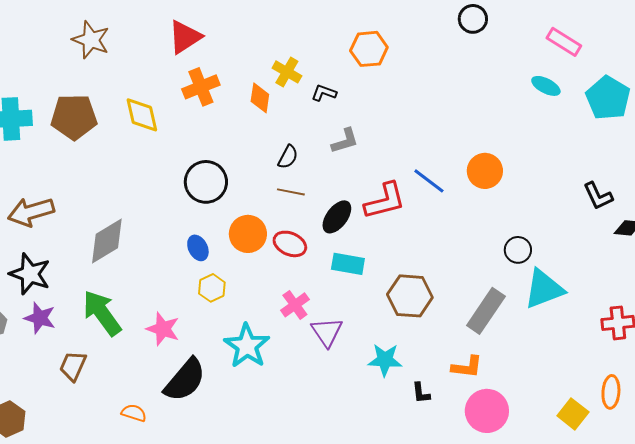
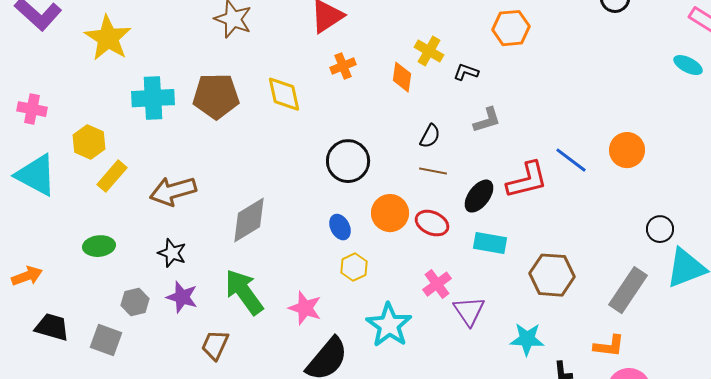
orange cross: (201, 87) -> (343, 66), size x0.7
black star: (30, 274) -> (172, 253), size x0.7

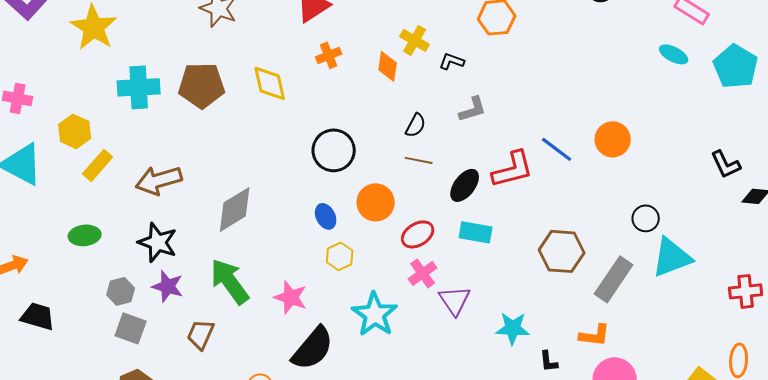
red ellipse: (432, 223) -> (418, 234), moved, turned -56
black star: (172, 253) -> (158, 242), size x1.4
brown hexagon: (552, 275) -> (562, 251), moved
gray square: (106, 340) -> (131, 328), moved

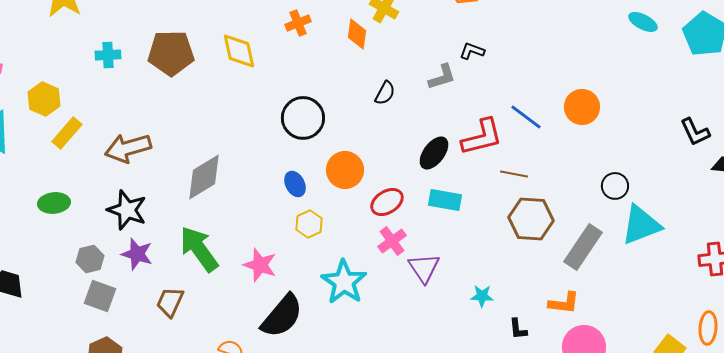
black L-shape: (452, 61) -> (472, 51), moved
cyan cross: (139, 87) -> (108, 55), size x0.6
brown line: (419, 160) -> (514, 174), moved
cyan star: (513, 328) -> (482, 296), size x0.7

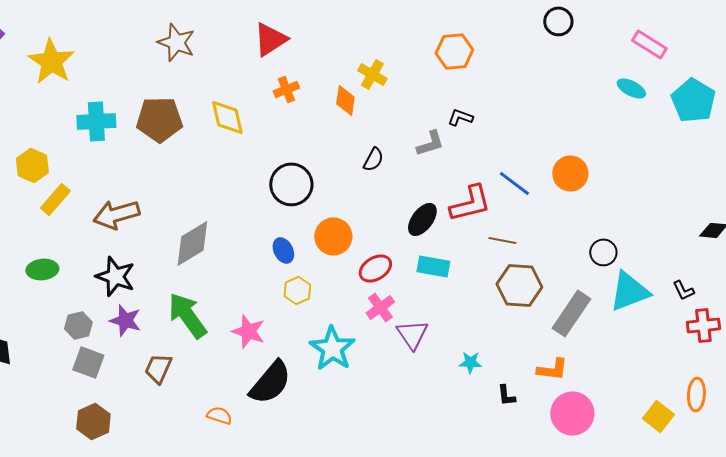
cyan cross: (108, 55) -> (96, 121), size x1.5
black L-shape: (695, 132) -> (683, 290), moved, size x0.7

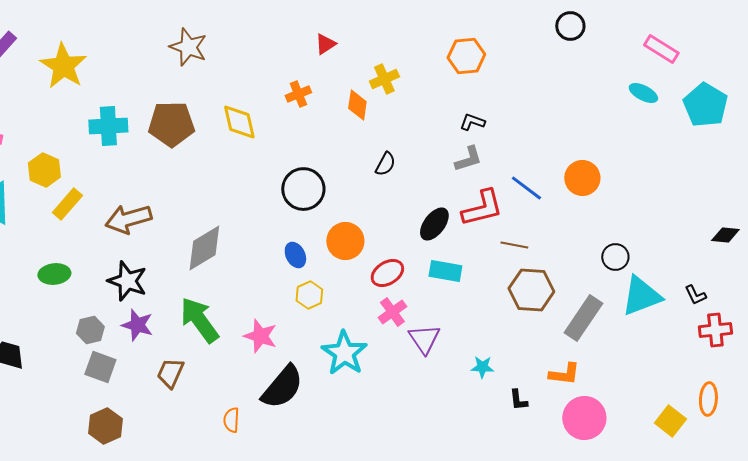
red triangle: (270, 39) -> (325, 44), moved, size x0.6
yellow cross: (372, 74) -> (384, 79), turned 36
gray L-shape: (430, 143) -> (468, 159), moved
orange semicircle: (219, 415) -> (231, 420), turned -105

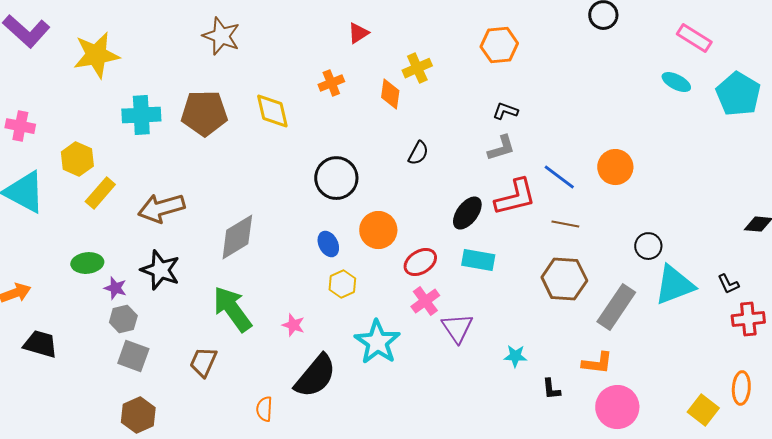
yellow star: (63, 66) -> (96, 55), turned 30
brown line: (514, 245) -> (565, 224), moved
purple star: (137, 325) -> (115, 288), moved, size x0.7
pink star: (260, 336) -> (293, 325), size x0.7

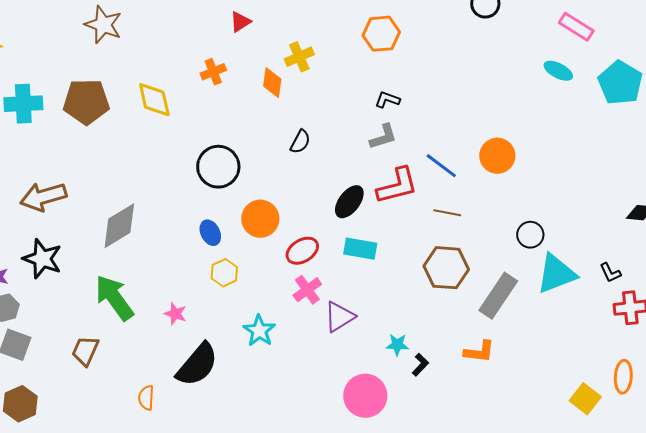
purple triangle: (457, 328) -> (339, 317), turned 32
cyan star: (377, 342) -> (259, 331), size x0.7
black L-shape: (551, 389) -> (420, 365), moved, turned -130
pink circle: (617, 407) -> (365, 396), moved

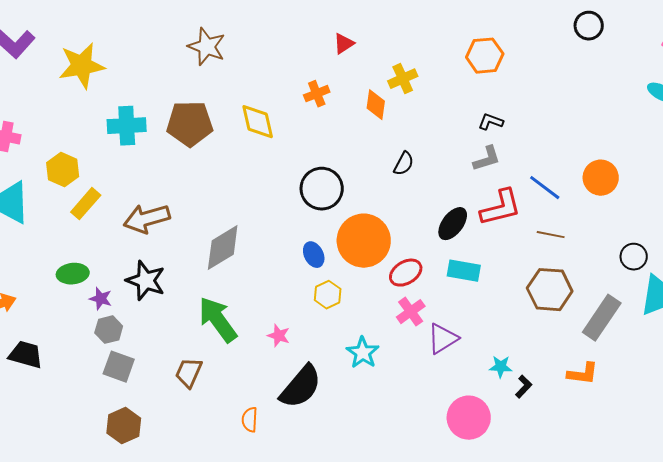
orange circle: (260, 219) -> (364, 241), size x1.4

